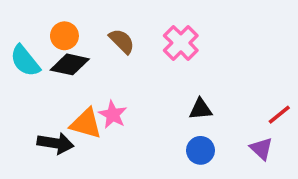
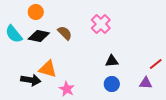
orange circle: (64, 36) -> (36, 12), moved
brown semicircle: (122, 41) -> (65, 33), moved
pink star: (113, 115) -> (67, 89), moved
purple triangle: (261, 149) -> (146, 83), turned -40

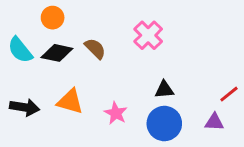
black arrow: (31, 80) -> (25, 107), moved
blue circle: (112, 84) -> (164, 124), size x1.5
pink star: (67, 89) -> (116, 113), moved

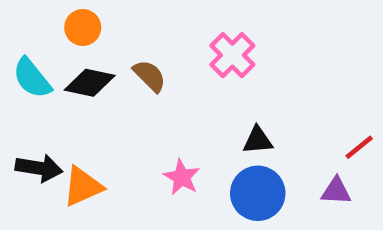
orange triangle: (70, 101) -> (83, 186), moved, turned -40

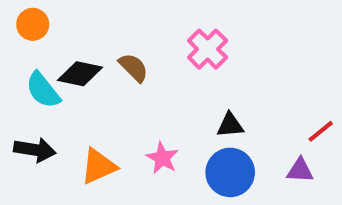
orange circle: (83, 27) -> (33, 24), moved
cyan semicircle: (32, 78) -> (43, 90), moved
orange triangle: (83, 186) -> (99, 166), moved

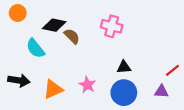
pink cross: (208, 49) -> (112, 26), turned -30
black diamond: (80, 74) -> (54, 25), moved
cyan semicircle: (43, 90) -> (35, 48), moved

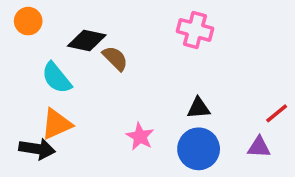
pink cross: (112, 26) -> (195, 30), moved
black arrow: (19, 80) -> (37, 149), moved
orange triangle: (53, 89) -> (57, 124), moved

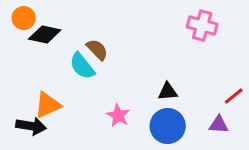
pink cross: (195, 30) -> (202, 26), moved
black diamond: (87, 41) -> (45, 34), moved
cyan semicircle: (57, 78) -> (82, 66), moved

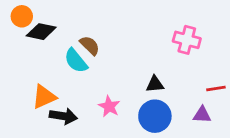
pink cross: (202, 26) -> (187, 40), moved
red line: (234, 96) -> (216, 88), turned 30
black arrow: (31, 126) -> (63, 116), moved

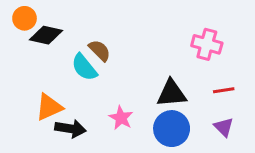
black triangle: (155, 84) -> (172, 93), size x1.5
red line: (216, 88) -> (224, 90), moved
purple triangle: (202, 115) -> (224, 127), turned 42

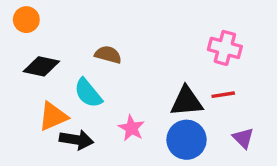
black diamond: (46, 35) -> (41, 66), moved
brown semicircle: (100, 50) -> (108, 55), turned -30
cyan semicircle: (84, 67) -> (88, 93), moved
red line: (224, 90) -> (223, 95), moved

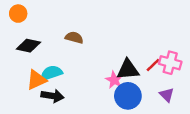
pink cross: (225, 48) -> (170, 63), moved
cyan semicircle: (88, 93) -> (51, 73), moved, turned 110
red line: (223, 95) -> (153, 65), turned -35
pink star: (131, 128) -> (114, 80), moved

